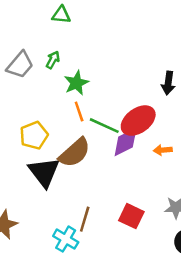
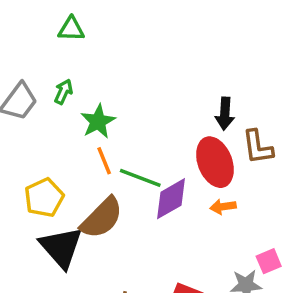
red ellipse: (138, 121) -> (215, 162), moved, turned -72

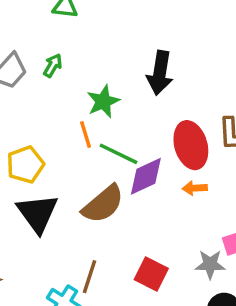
black arrow: (225, 114) -> (160, 73), moved, size x1.4
green star: (98, 121) -> (103, 101), moved
brown semicircle: (102, 218) -> (103, 204), moved

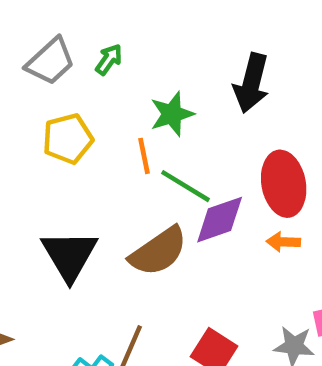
yellow pentagon: (25, 165) -> (68, 139), moved

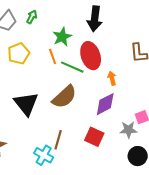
red ellipse: (284, 184) -> (91, 56), moved
purple diamond: (220, 220) -> (105, 104), moved
orange arrow: (283, 242) -> (112, 78), moved, turned 80

